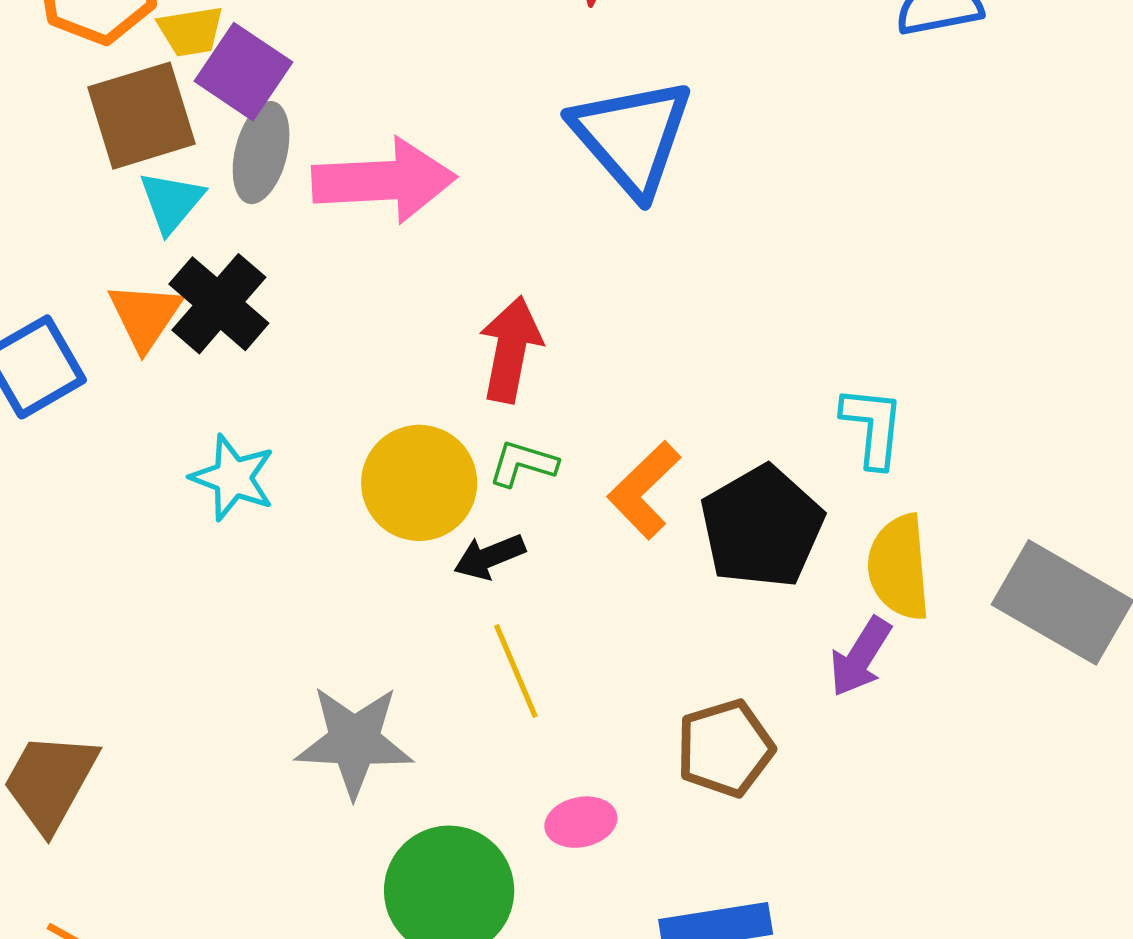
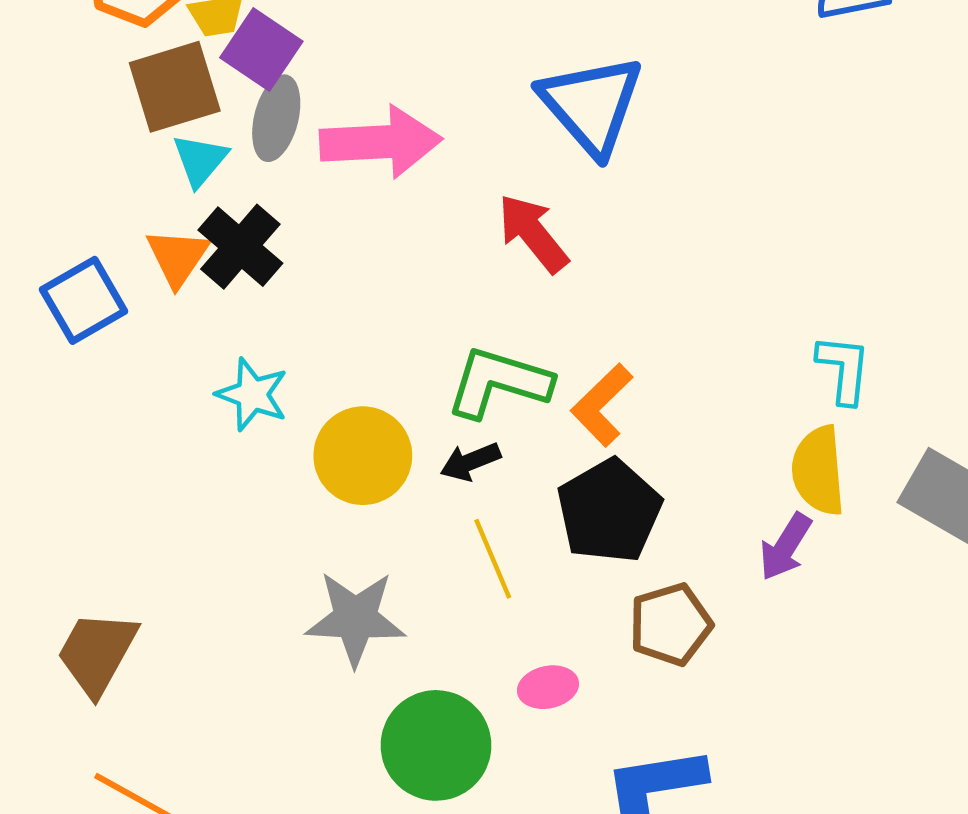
red arrow: (511, 349) -> (533, 233), moved, turned -50
cyan L-shape: (873, 427) -> (844, 369), moved
green L-shape: (523, 464) -> (499, 383), size x1.8
yellow circle: (419, 483) -> (363, 456), moved
black pentagon: (762, 527) -> (609, 511), moved

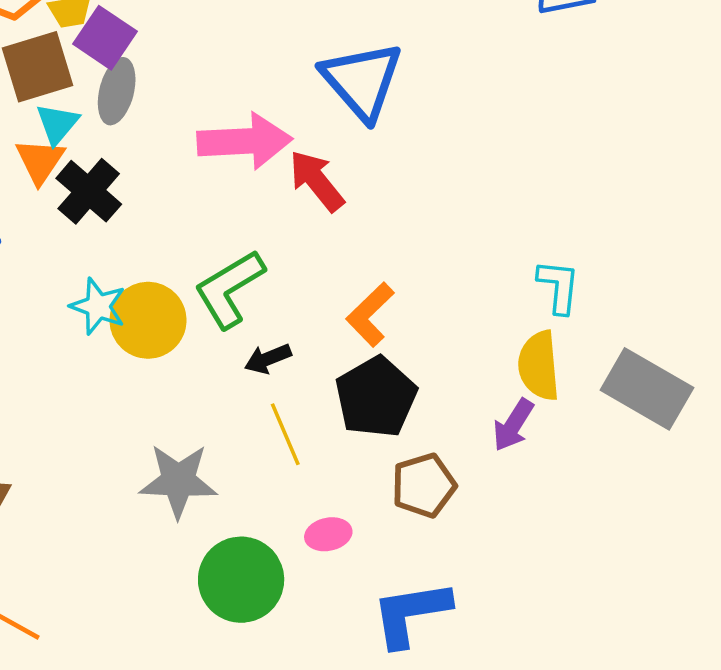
pink arrow: (381, 142) -> (245, 141), moved
orange triangle: (178, 257) -> (40, 161), moved
green L-shape: (499, 383) -> (229, 289), moved, turned -48
yellow circle: (363, 456) -> (148, 320), moved

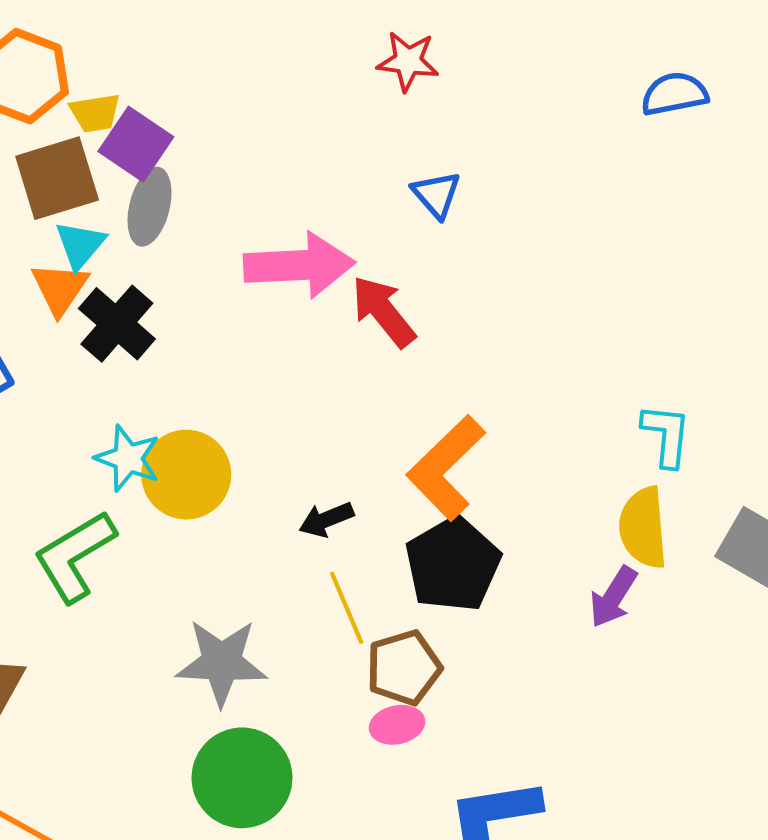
blue triangle: (362, 81) -> (436, 194), size x0.5
green L-shape: (229, 289) -> (75, 556), moved
orange L-shape: (370, 314) -> (446, 468), size x1.4
brown pentagon: (424, 485) -> (404, 668), moved
green circle: (241, 580) -> (242, 778), moved

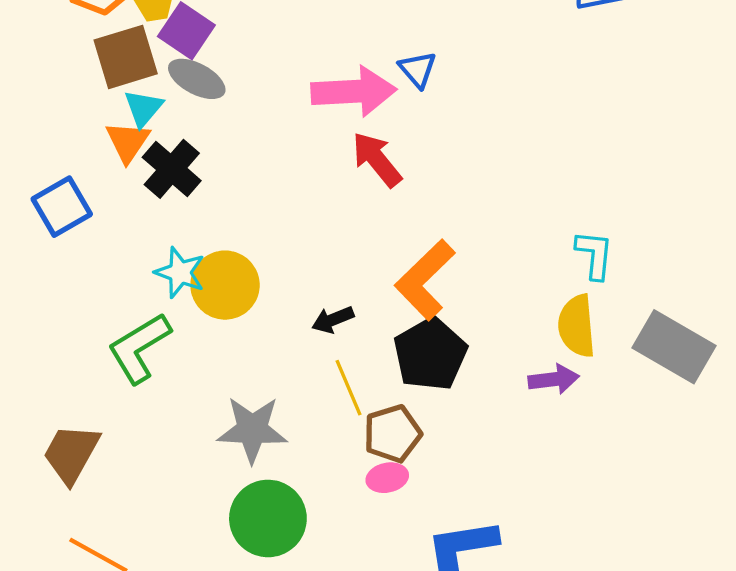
gray ellipse: (150, 207) -> (197, 79), turned -76
pink arrow: (299, 265) -> (354, 91), moved
purple arrow: (613, 597) -> (554, 379), turned -129

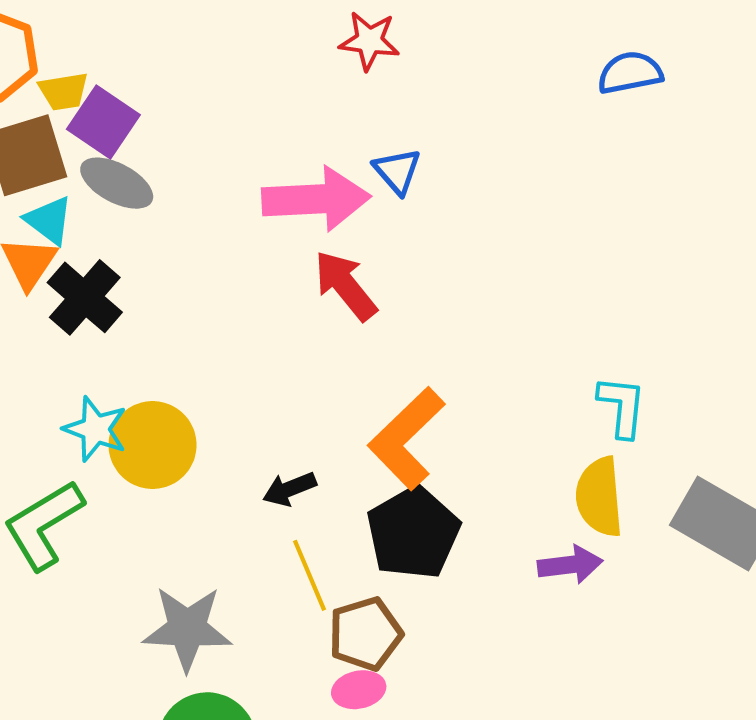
cyan triangle: (143, 108) -> (49, 220), turned -33

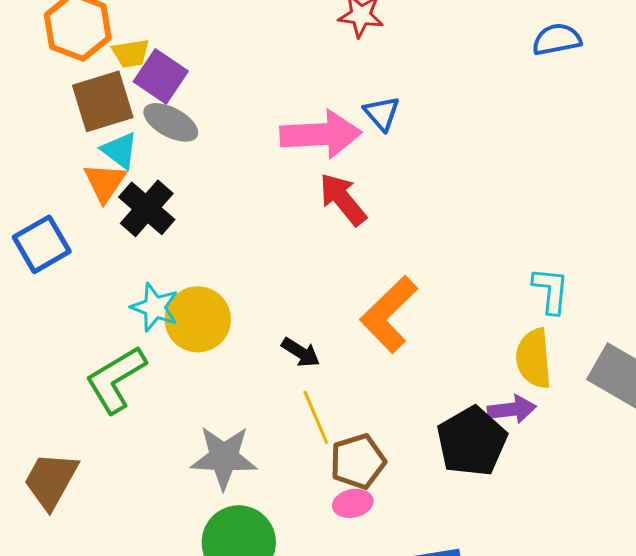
black arrow: (290, 489) -> (301, 352), turned -126
black pentagon: (413, 533) -> (472, 441), moved

